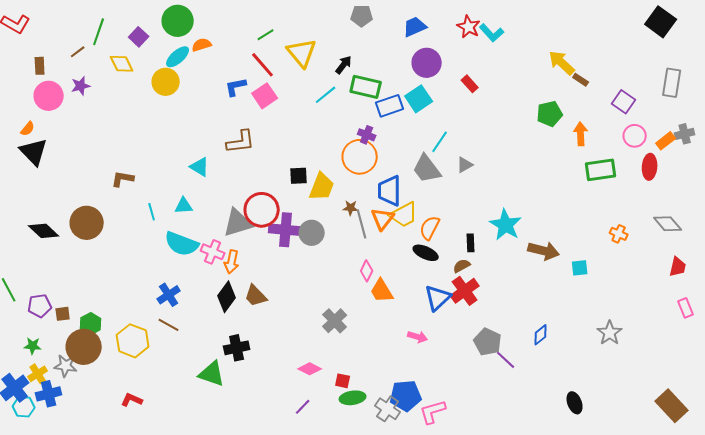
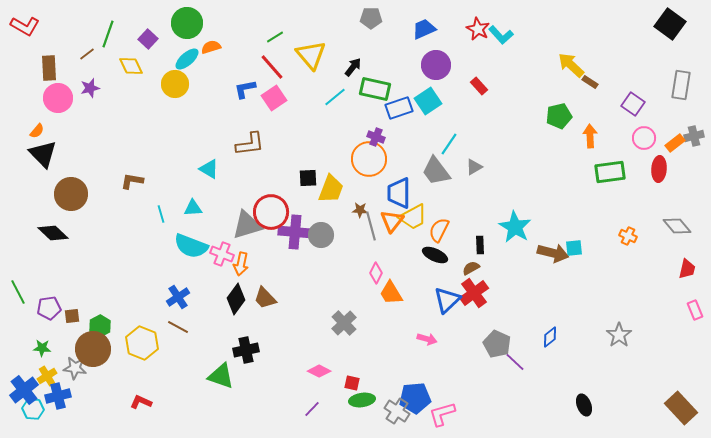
brown rectangle: (40, 66) -> (49, 68), size x1.4
brown circle: (87, 223) -> (71, 194), moved
cyan square: (580, 268) -> (574, 248), moved

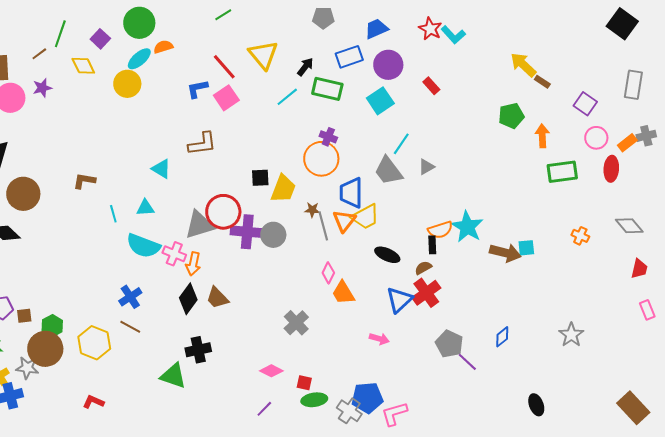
green line: (275, 37) -> (223, 15), moved
blue rectangle: (399, 108) -> (349, 57), moved
orange semicircle: (439, 230) -> (440, 230), moved, turned -135

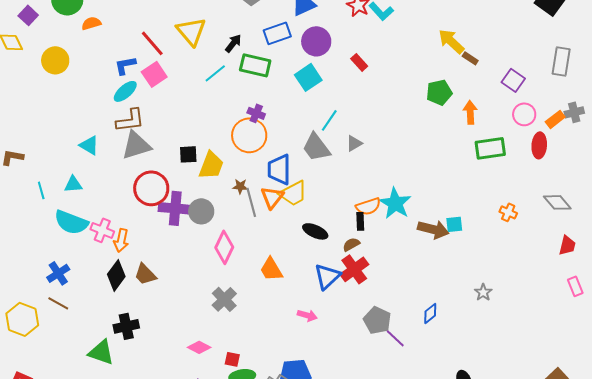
cyan ellipse: (139, 59) -> (125, 91), moved
gray triangle: (199, 225) -> (136, 145), moved
pink diamond: (328, 273) -> (224, 247), moved, size x1.5
gray star: (571, 335) -> (483, 292), moved, size x0.7

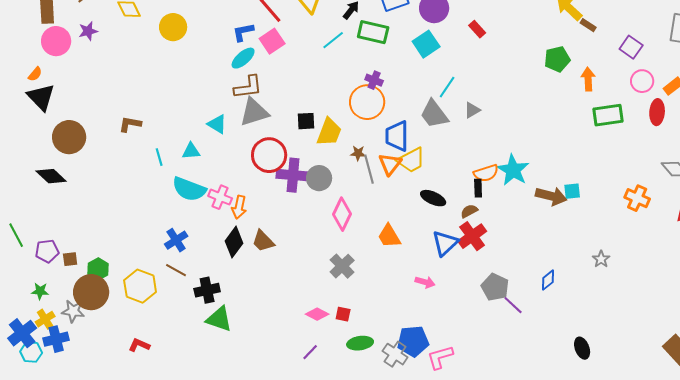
cyan triangle: (89, 145) -> (217, 124), moved
orange cross: (508, 212) -> (637, 198), moved, size x1.4
black cross: (126, 326) -> (207, 290), moved
red square: (232, 359) -> (343, 314), moved

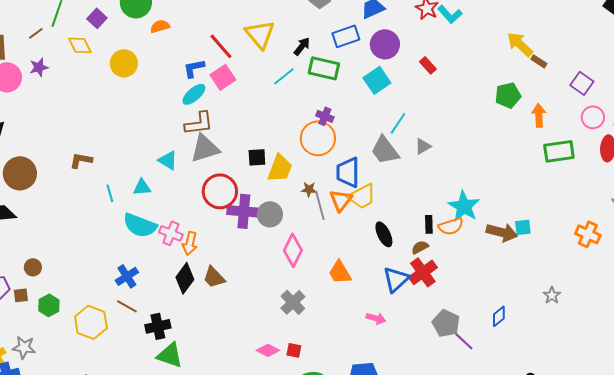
orange semicircle: (486, 173) -> (451, 226), moved
black ellipse: (433, 198) -> (384, 234), turned 40
brown circle: (91, 292) -> (33, 267), moved, size x0.5

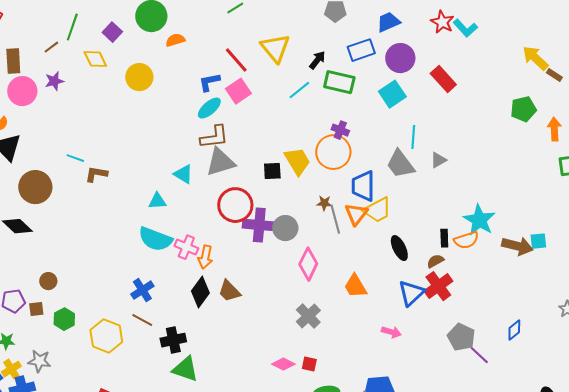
red rectangle: (428, 65) -> (443, 79), size x1.5
cyan line: (398, 123) -> (413, 137), turned -30
yellow trapezoid: (280, 168) -> (297, 161), moved, turned -52
cyan line: (110, 193) -> (75, 158), moved, turned -54

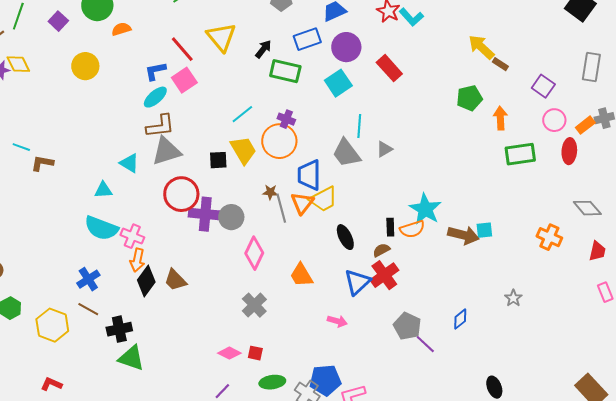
yellow diamond: (95, 59) -> (18, 64), moved
cyan line: (299, 90) -> (242, 114), moved
orange arrow: (205, 257) -> (137, 260), moved

